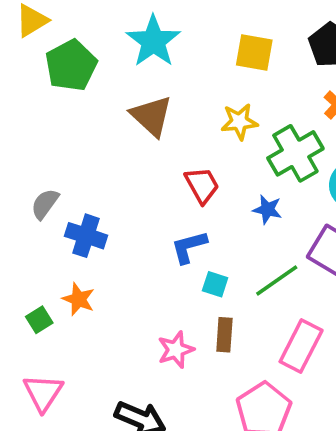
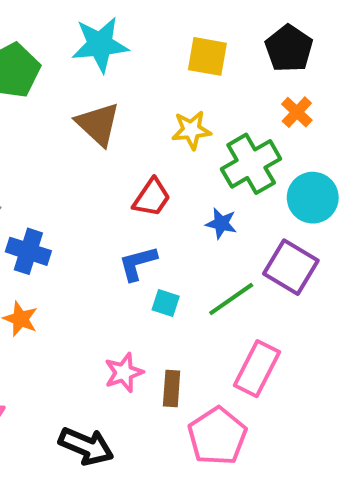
cyan star: (153, 41) -> (100, 45), turned 30
red trapezoid: (202, 185) -> (152, 198), turned 63
brown rectangle: (224, 335) -> (172, 389), moved

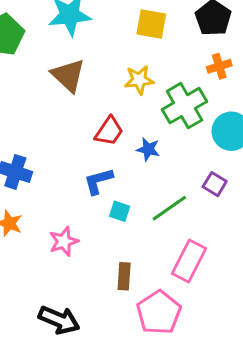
orange cross: (297, 112) -> (219, 66), turned 30
blue star: (221, 223) -> (148, 149), moved
purple square: (291, 267) -> (215, 184), size x0.6
pink star: (124, 373) -> (64, 241), moved

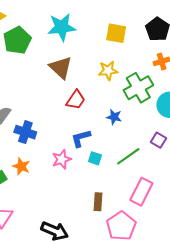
red trapezoid: (109, 131) -> (76, 100), moved
pink star: (64, 241) -> (62, 159), moved

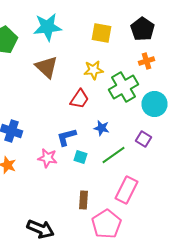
red trapezoid: (76, 100) -> (80, 99), moved
blue star: (114, 117) -> (102, 128), moved
pink star: (62, 159) -> (48, 158), turned 30

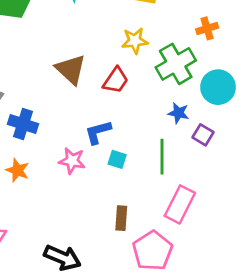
brown triangle: (46, 67) -> (71, 69), moved
blue star: (102, 128) -> (178, 113), moved
green line: (114, 155) -> (162, 157), turned -55

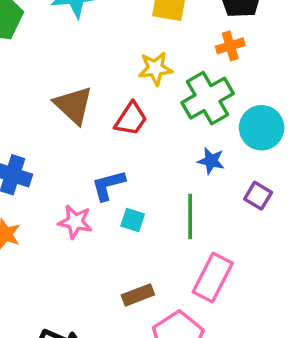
orange cross: (207, 28) -> (230, 46), moved
purple square: (203, 135) -> (258, 196), moved
brown rectangle: (121, 218) -> (138, 295), turned 65

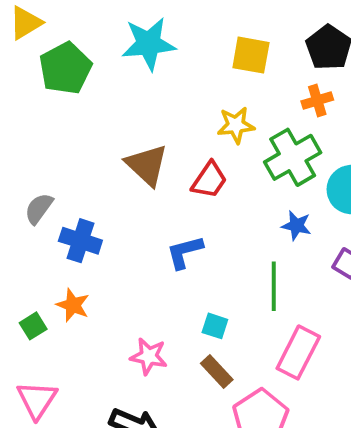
cyan square: (133, 220) -> (215, 326), moved
pink star: (75, 222) -> (149, 356), moved
brown rectangle: (138, 295) -> (217, 371), turned 68

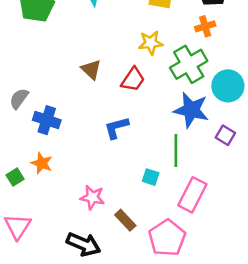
brown triangle: (147, 165) -> (91, 69), size x0.7
blue star: (296, 226) -> (191, 110), size x1.8
cyan square: (215, 326) -> (151, 177), moved
brown rectangle: (217, 371) -> (125, 220), moved

